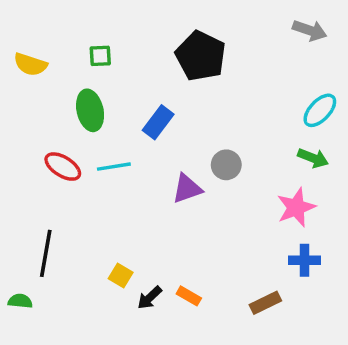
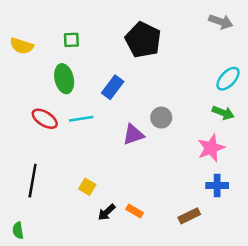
yellow square: (121, 276) -> (87, 187), moved
green semicircle: (20, 301) -> (18, 230), moved, turned -105

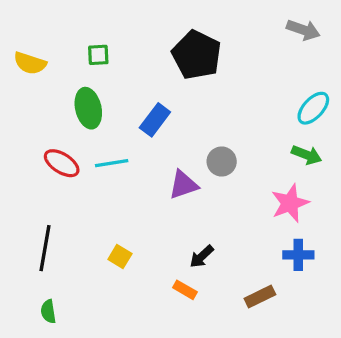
black arrow: (107, 212) -> (202, 256), moved
green semicircle: (18, 230) -> (48, 311), moved

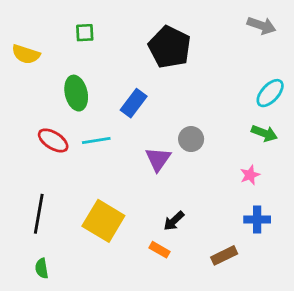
green square: (98, 55) -> (85, 33), moved
purple triangle: (183, 185) -> (158, 159), turned -36
pink star: (290, 203) -> (250, 175), size x0.6
yellow square: (120, 256) -> (103, 221), size x2.0

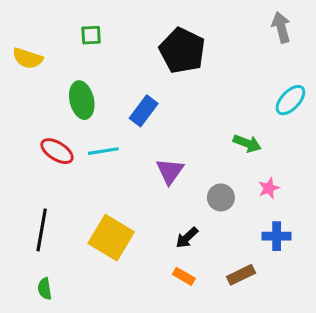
gray arrow: (261, 26) -> (281, 27), turned -124
green arrow: (264, 133) -> (247, 143), moved
gray circle: (191, 139) -> (221, 197), moved
orange rectangle: (159, 250) -> (184, 276), moved

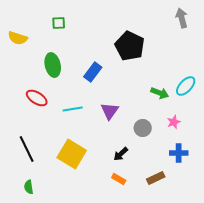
black pentagon: (182, 51) -> (130, 46), moved
cyan ellipse: (290, 100) -> (186, 86), moved
cyan line: (103, 151) -> (73, 109), moved
black line: (42, 230) -> (27, 149), turned -36

